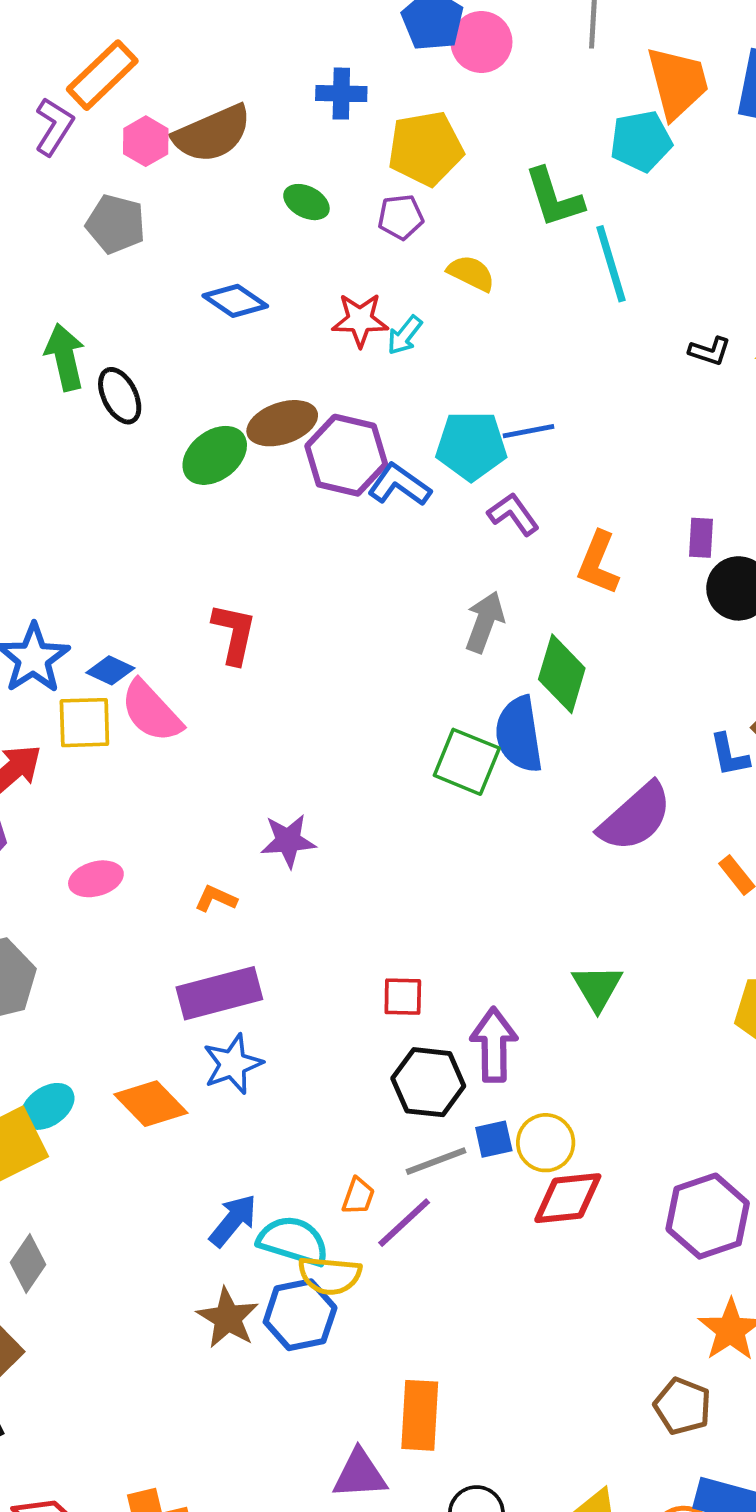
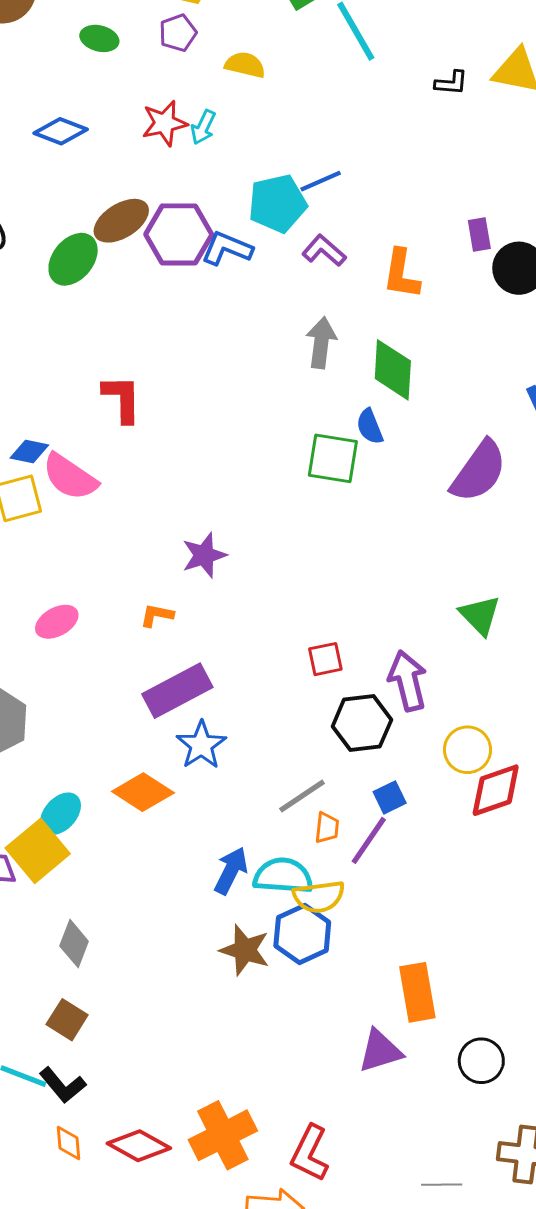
blue semicircle: (519, 734) -> (370, 427), size x0.6
blue square: (494, 1139) -> (390, 797), moved
gray line: (436, 1161) -> (302, 796), moved

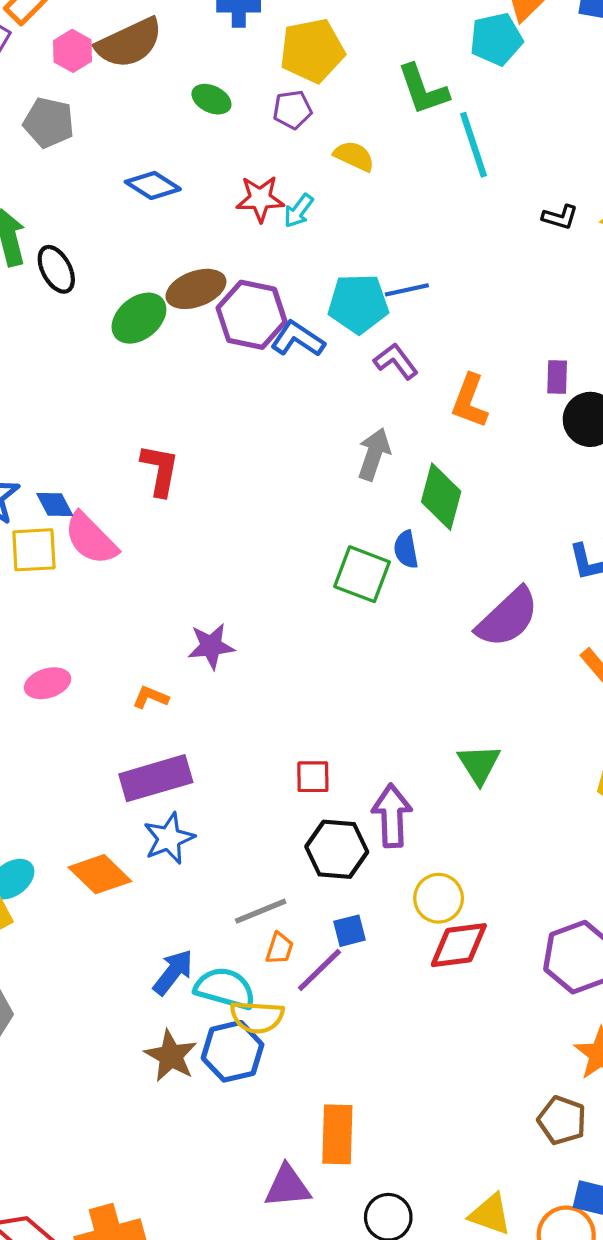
blue diamond: (29, 452) -> (55, 505), turned 39

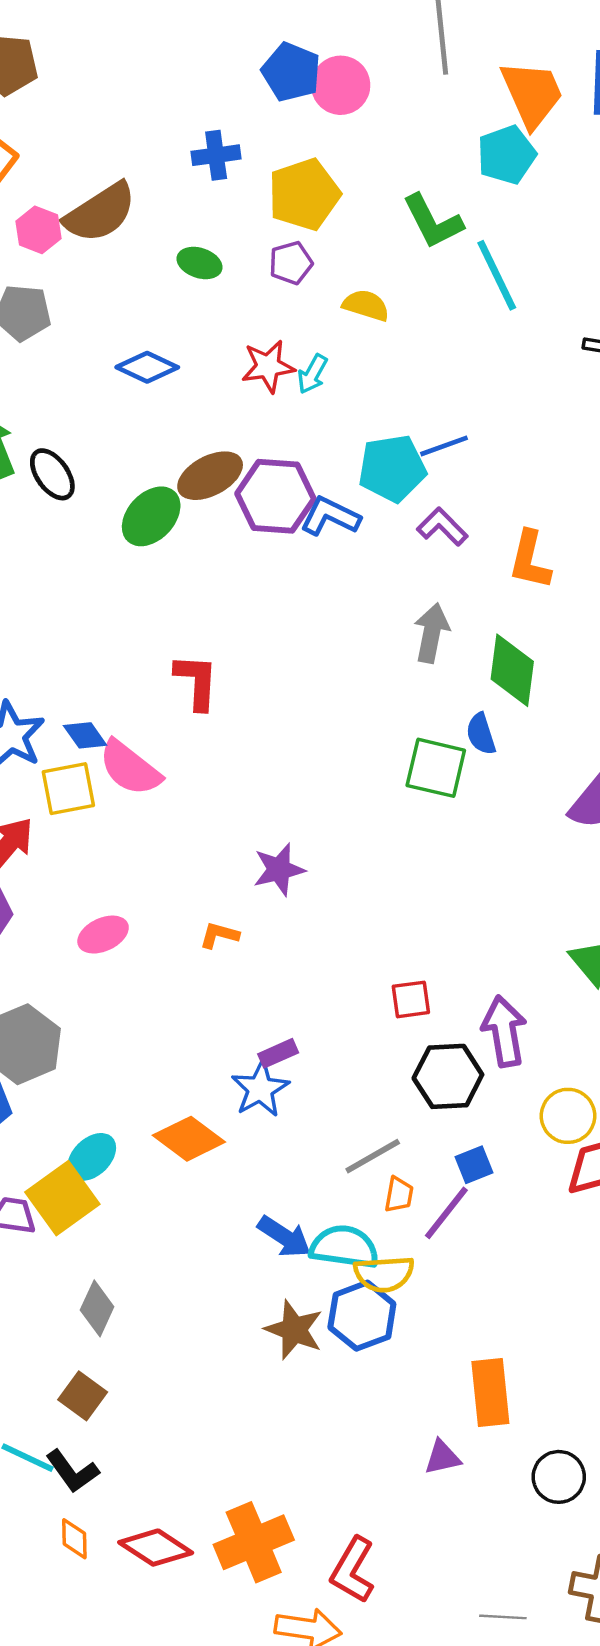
purple rectangle: (156, 778) -> (278, 1053), moved, size x0.5
blue arrow: (173, 972) -> (284, 1237), turned 93
purple triangle: (287, 1186) -> (442, 1457), size x0.7

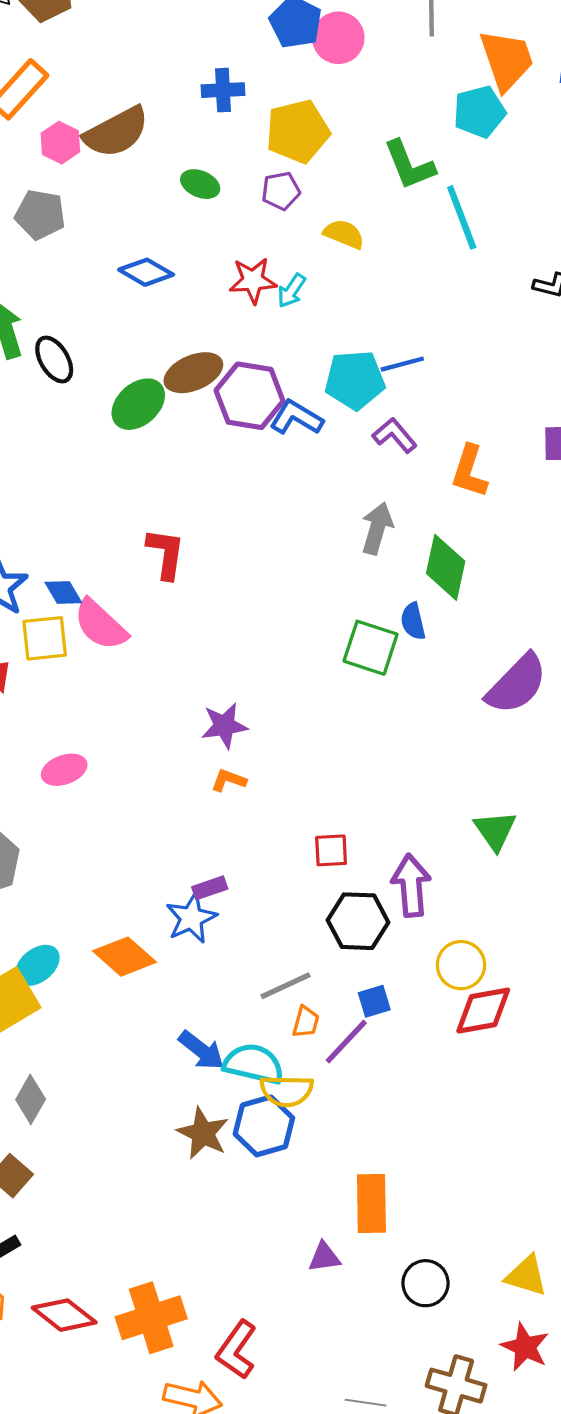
orange L-shape: (219, 935) -> (229, 780), moved

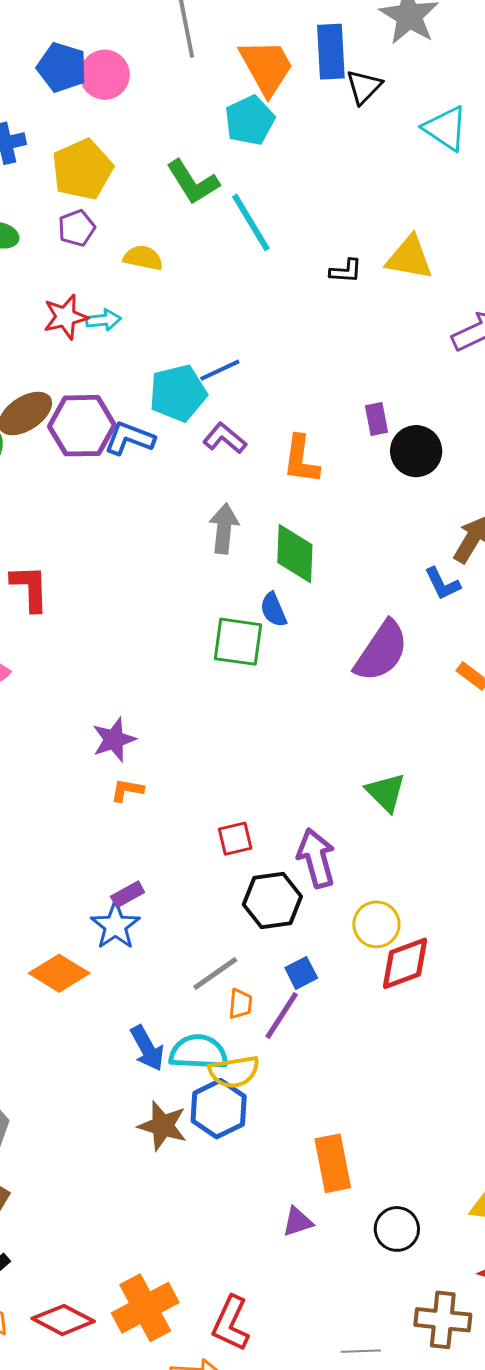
cyan arrow: (291, 291) -> (103, 320), turned -120
blue arrow: (201, 1050) -> (147, 1048), turned 33

